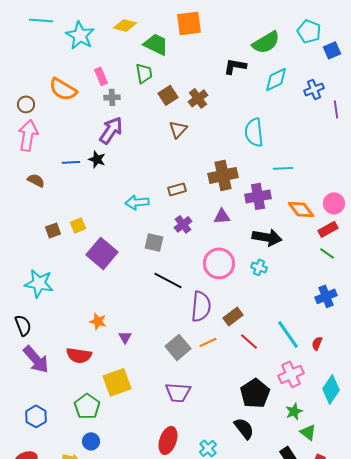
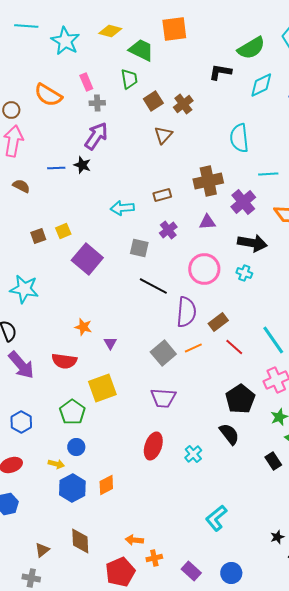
purple cross: (258, 196) -> (243, 202), turned -30

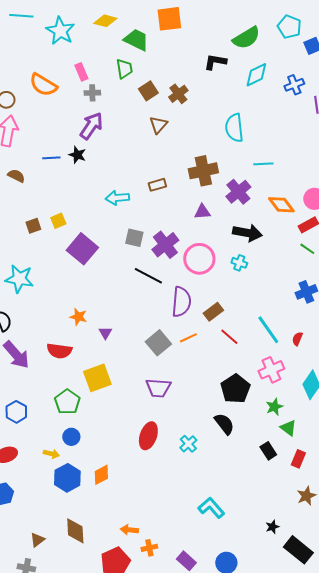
purple cross: (168, 230) -> (165, 245), moved, size x1.5
cyan L-shape: (216, 518) -> (211, 508), turned 88

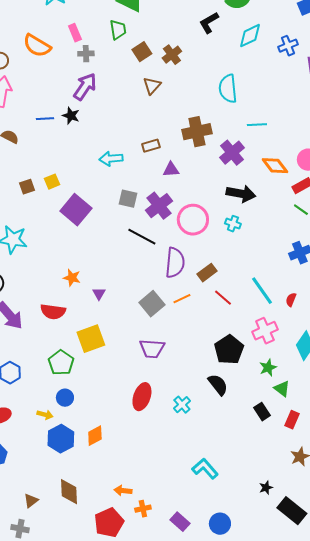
black L-shape: (215, 62) -> (209, 23), turned -40
purple triangle: (202, 212) -> (171, 170), moved

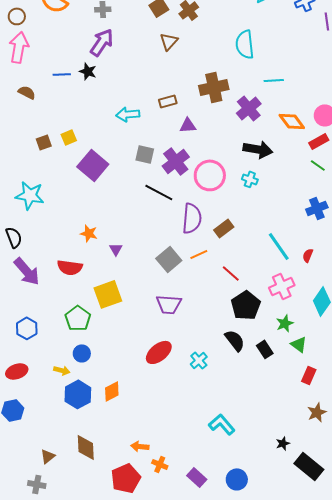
red line: (223, 298) -> (231, 273), moved
red ellipse: (142, 397) -> (159, 352), turned 32
black rectangle: (262, 412) -> (265, 349), moved
orange cross: (143, 509) -> (160, 464), turned 35

